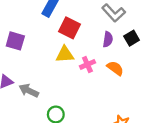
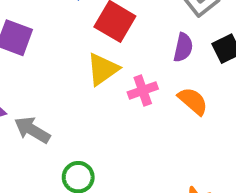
yellow triangle: (65, 54) -> (103, 69), turned -36

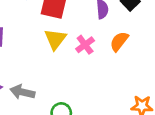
orange semicircle: (193, 101) -> (119, 41), turned -75

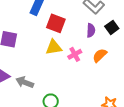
yellow triangle: (55, 39) -> (54, 47), turned 36

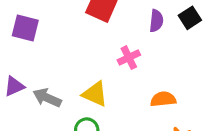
yellow triangle: (54, 47) -> (95, 94), moved, turned 30
orange semicircle: (100, 55) -> (163, 99), moved, turned 35

